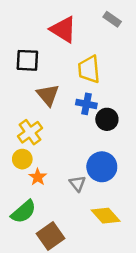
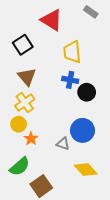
black square: (27, 60) -> (23, 45), turned -36
brown triangle: (48, 95) -> (27, 77), moved
gray triangle: (77, 183) -> (63, 144), turned -32

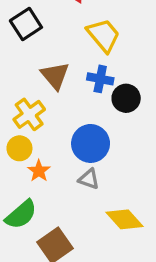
yellow trapezoid: (72, 52) -> (103, 35), turned 145
brown triangle: (27, 77) -> (55, 76), moved
blue circle: (83, 130) -> (91, 143), moved

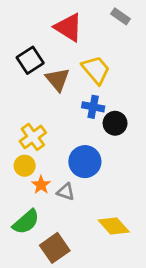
brown triangle: (55, 76) -> (58, 79), moved
gray triangle: (89, 179) -> (66, 192), moved

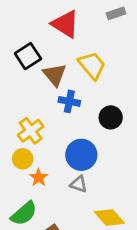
gray rectangle: (121, 16) -> (116, 13), turned -54
blue cross: (93, 107) -> (69, 101), moved
gray triangle: (66, 192) -> (79, 184), moved

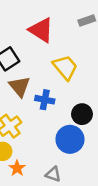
brown triangle: (55, 75) -> (20, 86), moved
blue circle: (81, 155) -> (70, 139), moved

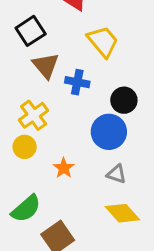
orange star: (17, 168) -> (64, 168), moved
gray triangle: (53, 174) -> (116, 174), moved

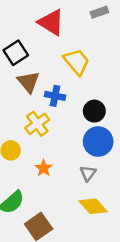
yellow cross: (34, 115) -> (37, 124), moved
blue circle: (109, 132) -> (98, 142), moved
gray triangle: (116, 174) -> (88, 173), turned 48

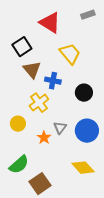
blue circle: (98, 142) -> (87, 131), moved
gray triangle: (88, 173) -> (60, 128), moved

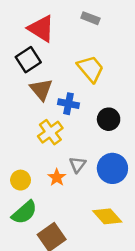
gray rectangle: (88, 15) -> (90, 18), moved, turned 40
red triangle: (50, 23) -> (41, 29), moved
yellow circle: (18, 124) -> (21, 180), moved

